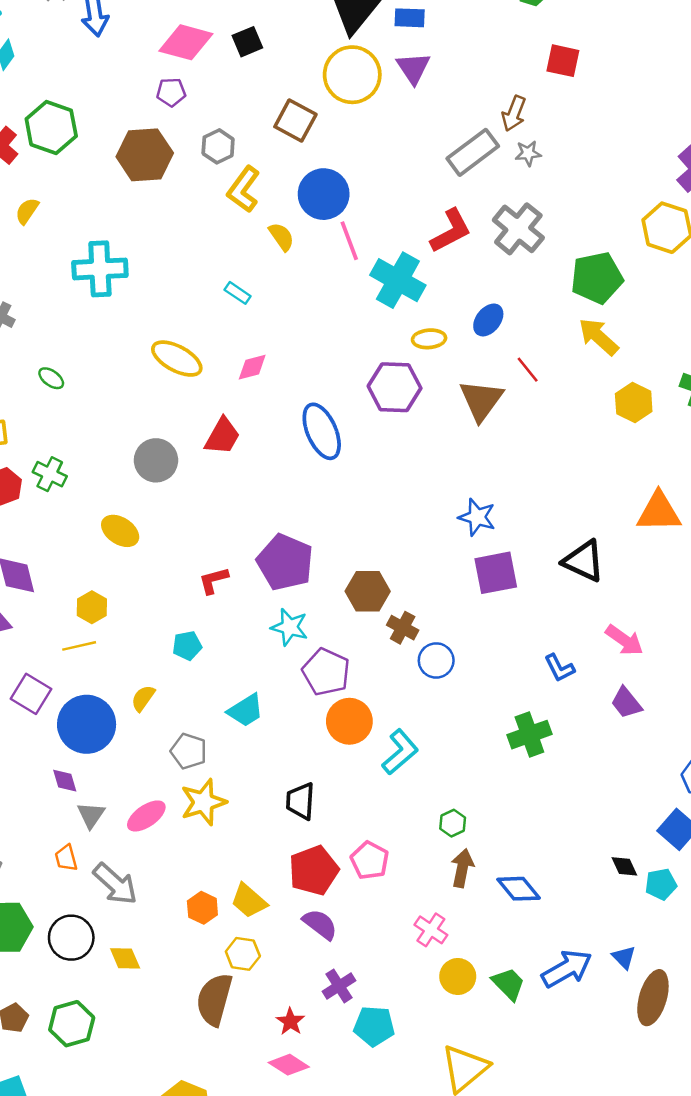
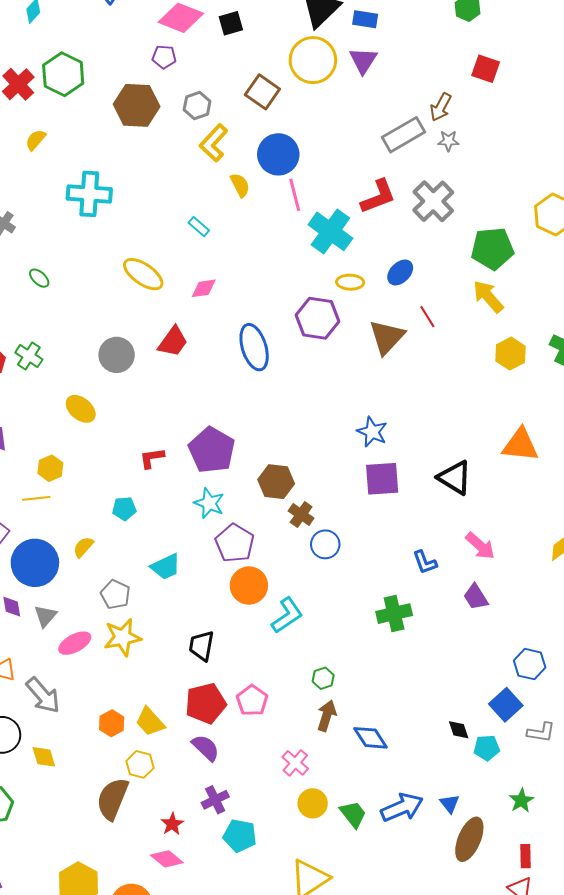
gray triangle: (91, 815) -> (45, 616), moved

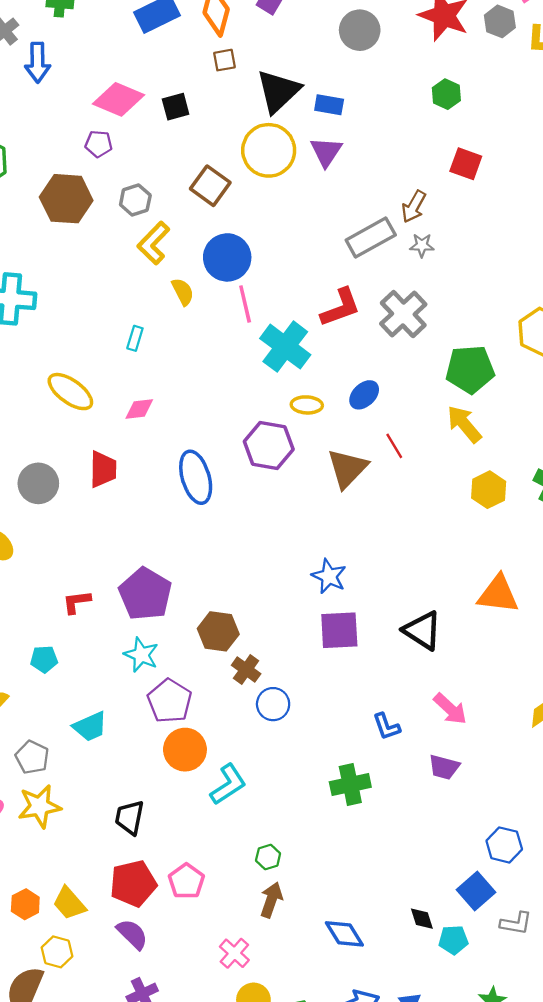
cyan rectangle: (199, 227) -> (135, 338), turned 65
red trapezoid: (173, 342) -> (103, 469), turned -36
purple trapezoid: (476, 597) -> (444, 767), turned -44
blue diamond: (370, 738) -> (344, 934), moved

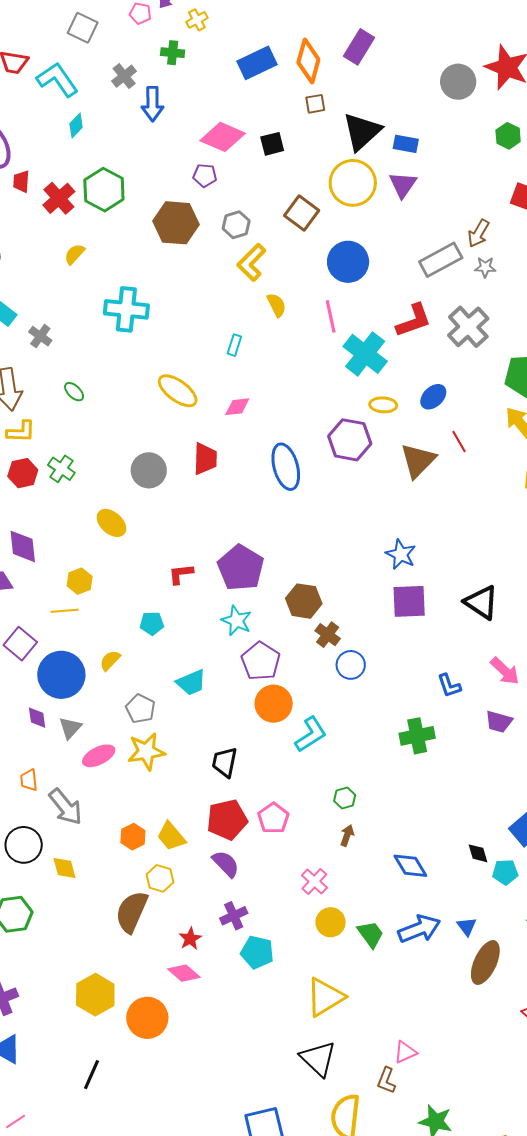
gray circle: (360, 30) -> (458, 82), moved
blue circle: (227, 257) -> (348, 262), moved
brown arrow: (271, 900) -> (347, 835), size x0.7

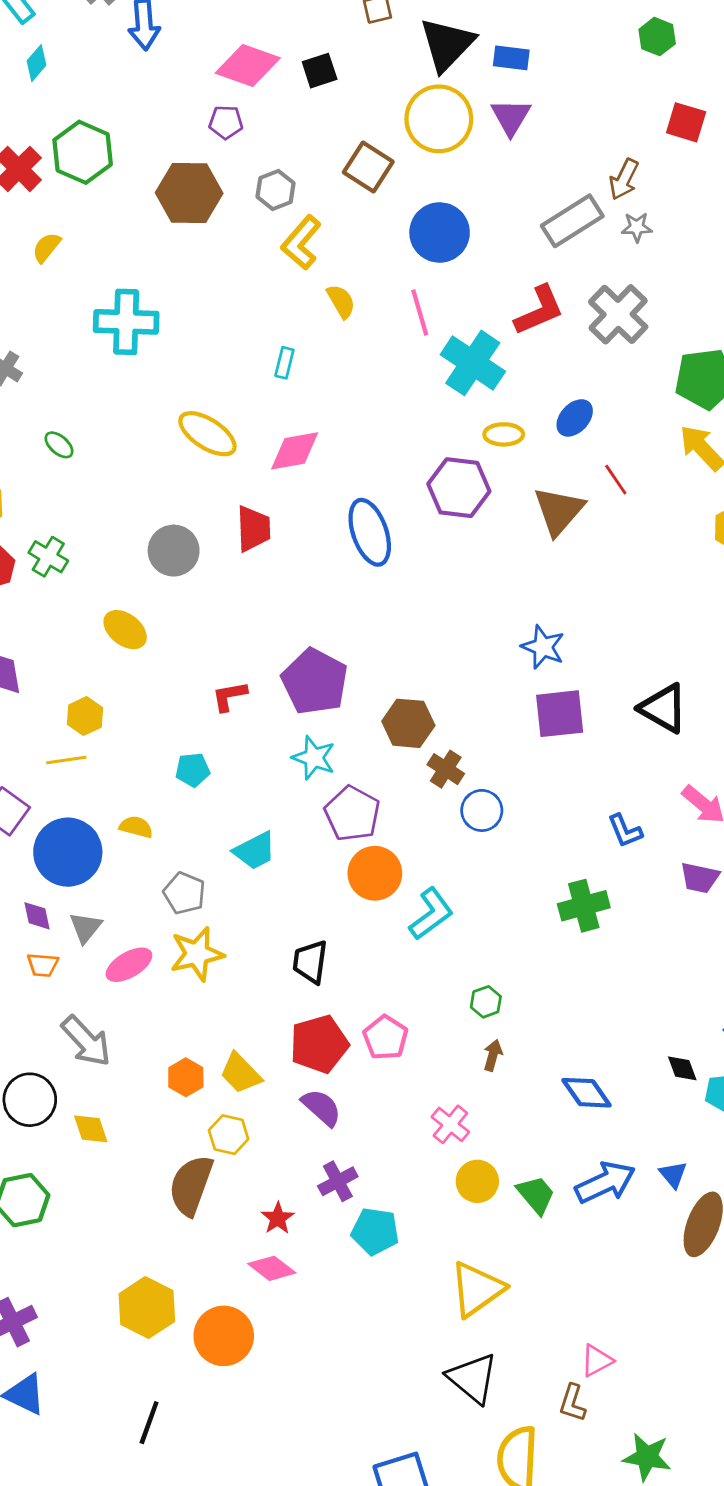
pink diamond: (237, 407) -> (295, 451), size x1.4
yellow semicircle: (110, 660) -> (136, 827), turned 65
orange trapezoid: (29, 780) -> (43, 965), moved, turned -75

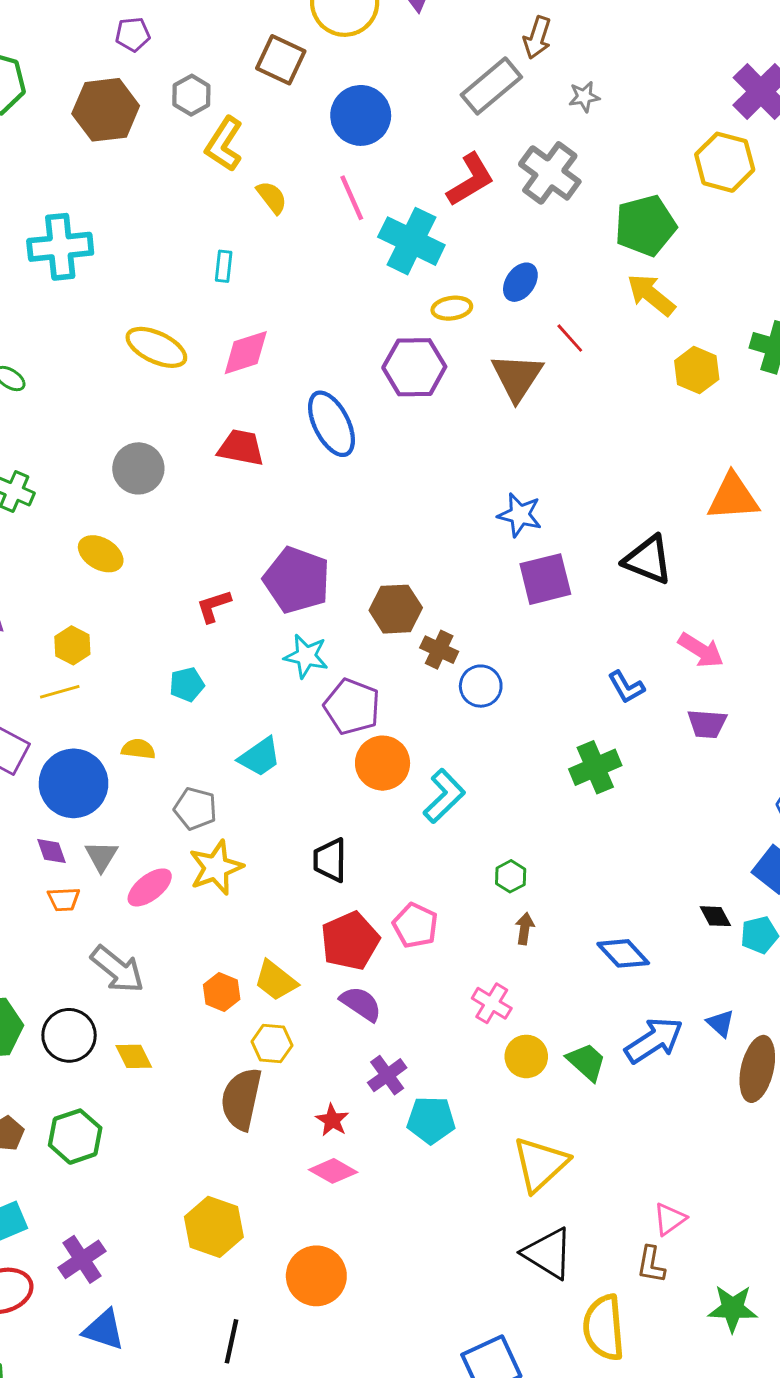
gray star: (637, 227) -> (584, 97), moved
red trapezoid: (253, 529) -> (241, 448), moved, turned -69
orange circle: (224, 1336) -> (316, 1276), moved

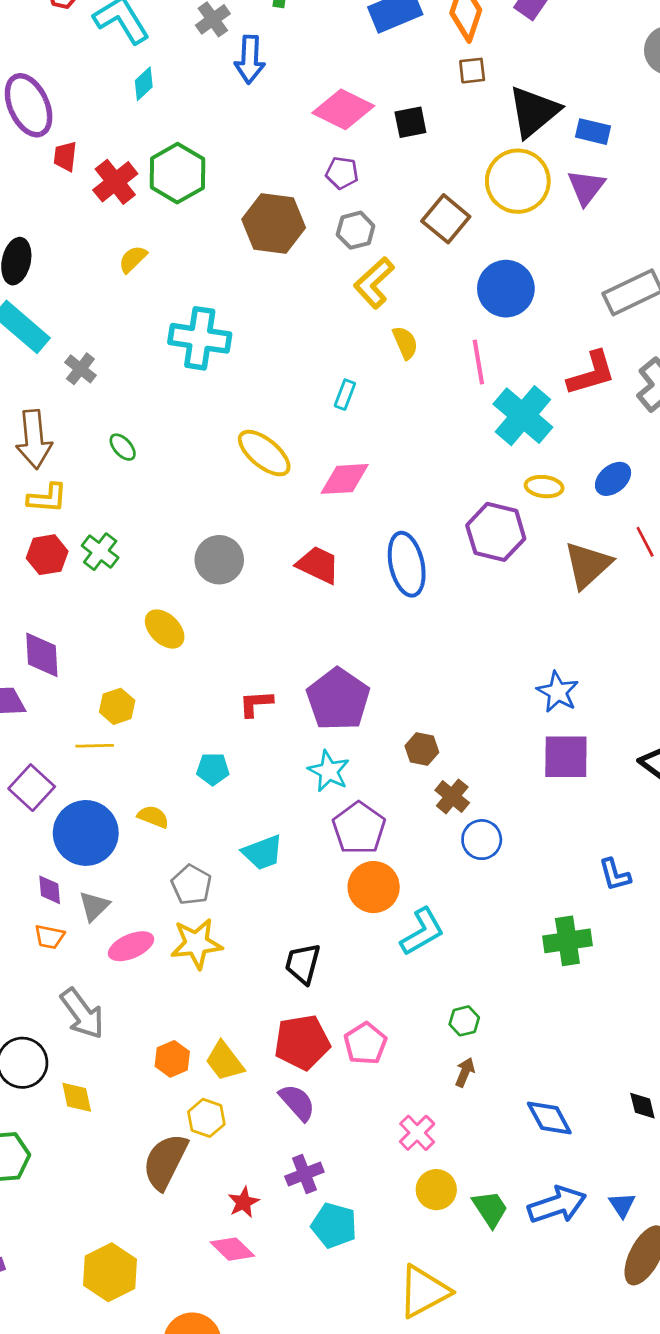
purple pentagon: (133, 34) -> (342, 173), moved
brown hexagon: (396, 609) -> (422, 749), size x0.7

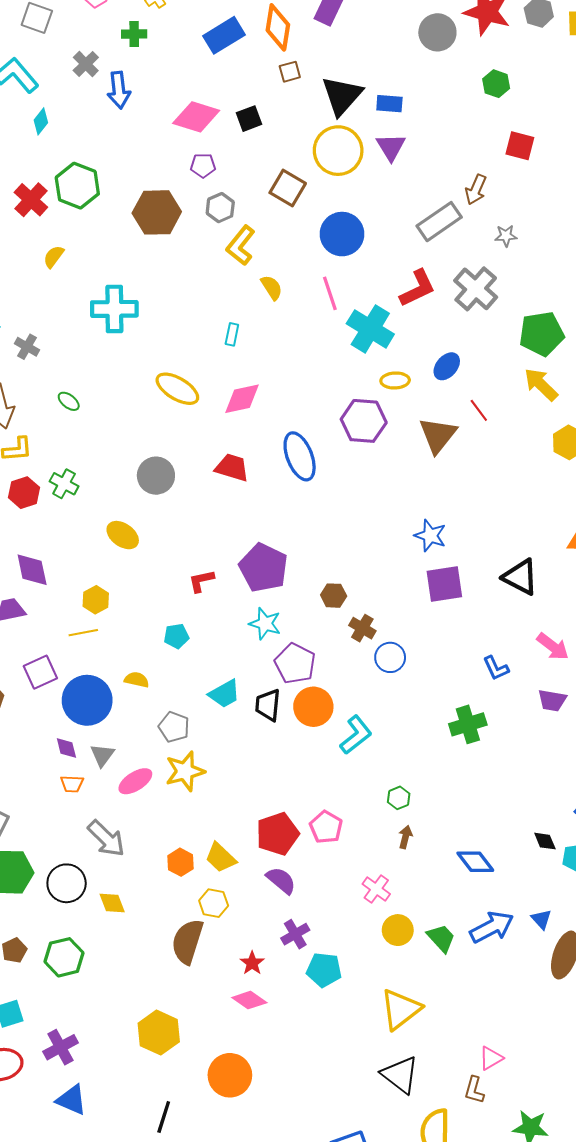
purple square: (32, 788) -> (40, 672), turned 32
black trapezoid: (303, 964) -> (268, 705), moved

